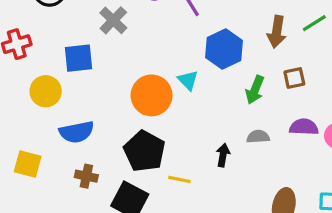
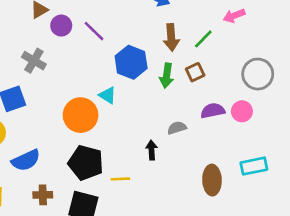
green line: (314, 23) -> (203, 39), moved
green arrow: (255, 90) -> (167, 76), moved

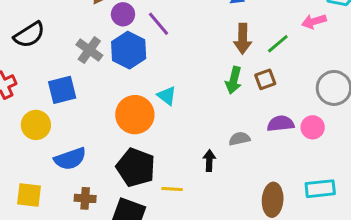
blue hexagon: (131, 62) -> (129, 50), moved

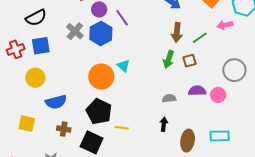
blue square: (62, 90) -> (41, 46), moved
black arrow: (209, 161) -> (164, 124), moved

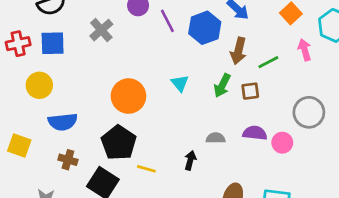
pink arrow: (225, 25) -> (305, 50), turned 77
blue hexagon: (101, 34) -> (205, 28), moved
cyan triangle: (123, 66) -> (180, 83), moved
black arrow: (164, 124) -> (190, 160), moved

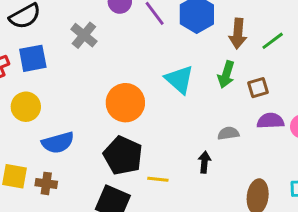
cyan triangle: (180, 83) -> (179, 79), size x1.5
brown square: (250, 91) -> (258, 88), moved
brown cross: (68, 160) -> (46, 183), moved

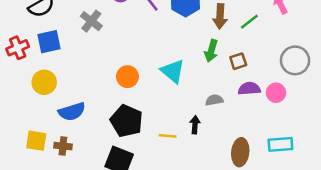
cyan triangle: (179, 79) -> (173, 71), moved
orange circle: (125, 103) -> (127, 77), size x0.7
yellow line: (158, 179) -> (168, 136), moved

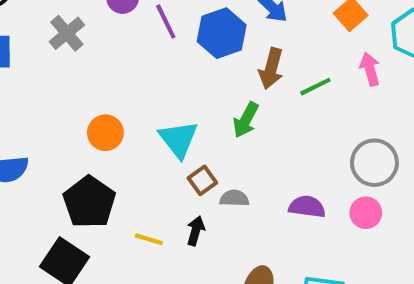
brown square: (238, 61) -> (202, 180), moved, turned -30
purple semicircle: (249, 89) -> (307, 207), moved
pink circle: (276, 93) -> (366, 213), moved

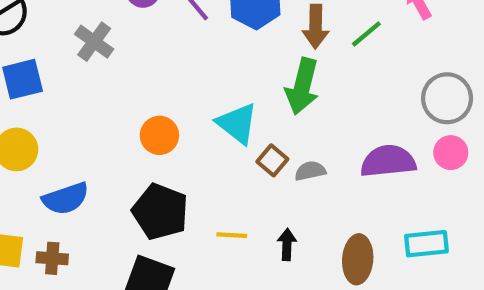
green arrow: (246, 120) -> (302, 86), size x1.4
purple semicircle: (307, 207) -> (388, 161), size x1.4
black arrow: (196, 231) -> (287, 244), moved

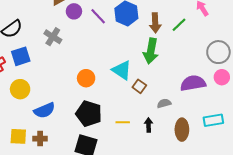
gray semicircle: (310, 171) -> (164, 103), moved

